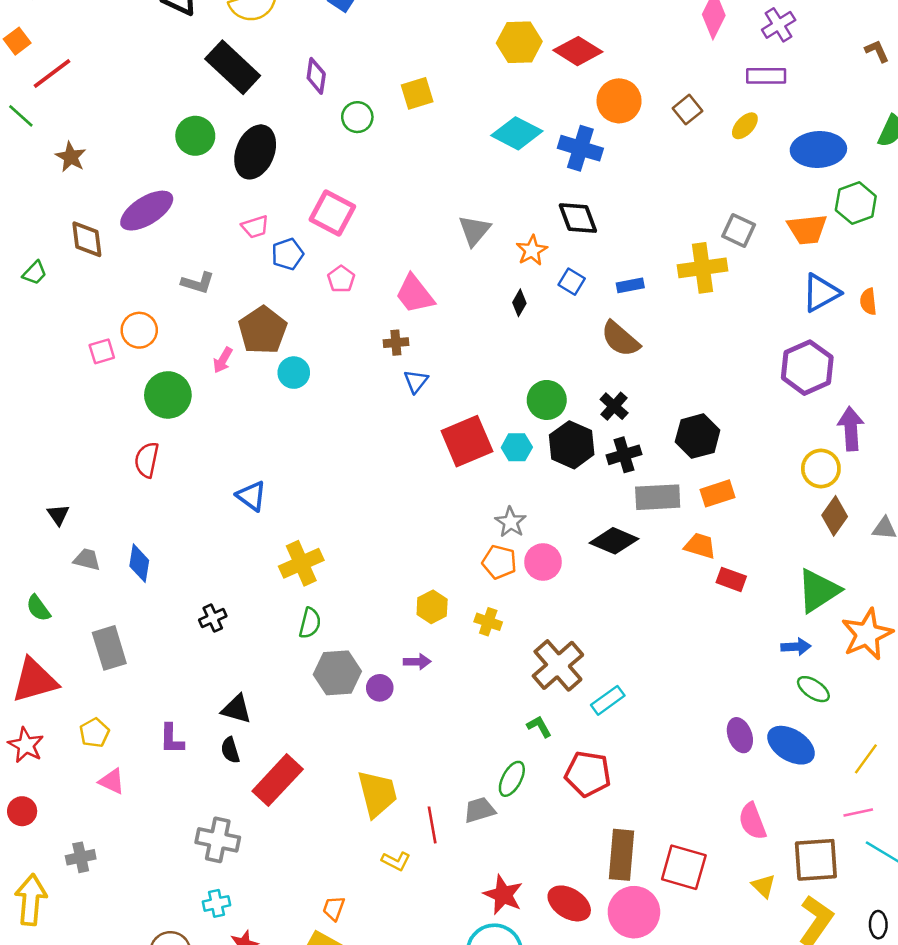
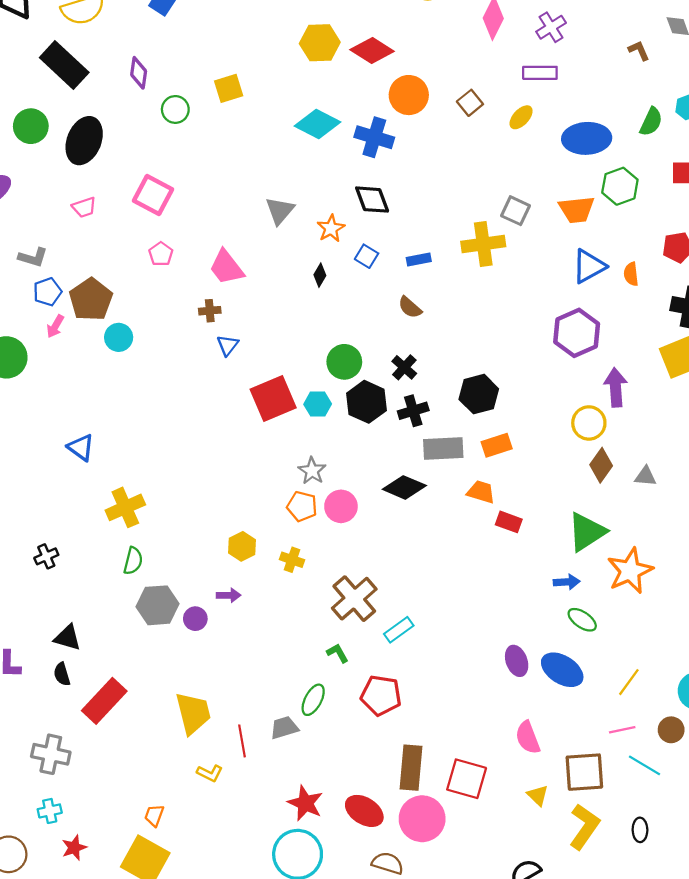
blue pentagon: (288, 254) -> (47, 292), moved
brown semicircle: (620, 339) -> (410, 307), size x0.7

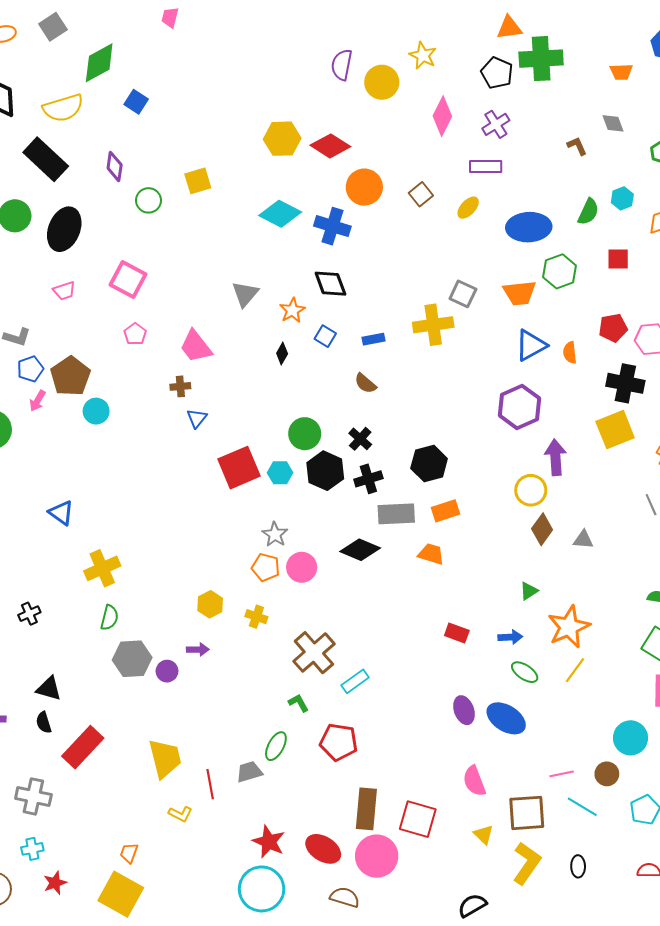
red rectangle: (509, 522) -> (457, 633), moved
green triangle: (587, 532) -> (529, 591), size x0.5
yellow line: (629, 682) -> (575, 670), moved

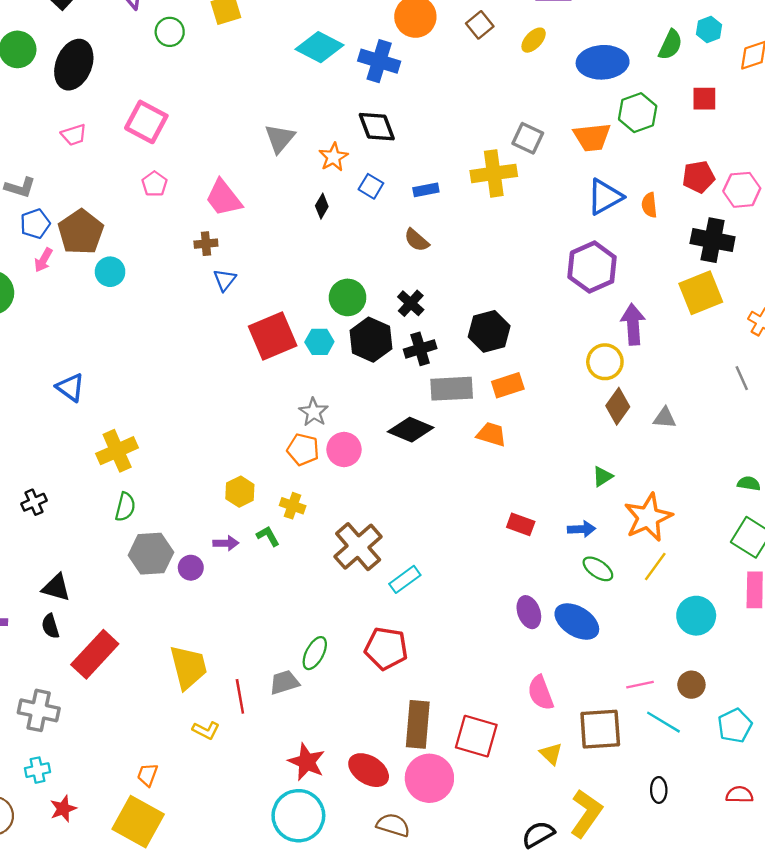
green L-shape: (299, 703) -> (268, 536), moved
cyan circle: (630, 738) -> (696, 616), moved
yellow L-shape: (527, 863) -> (586, 813), moved

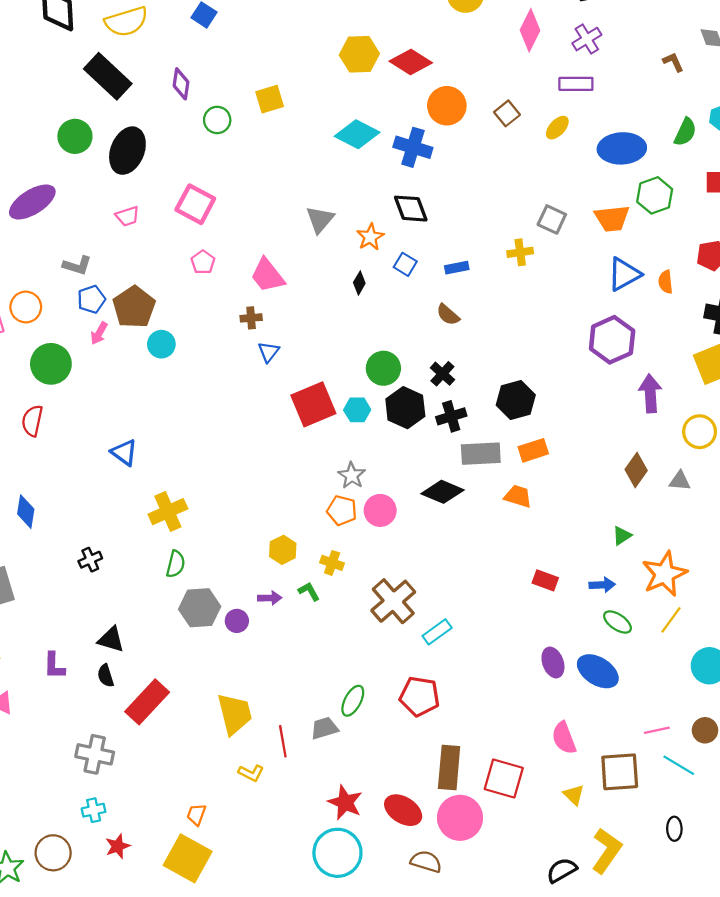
yellow cross: (494, 173) -> (520, 252), size x0.6
yellow circle: (605, 362) -> (700, 432), moved

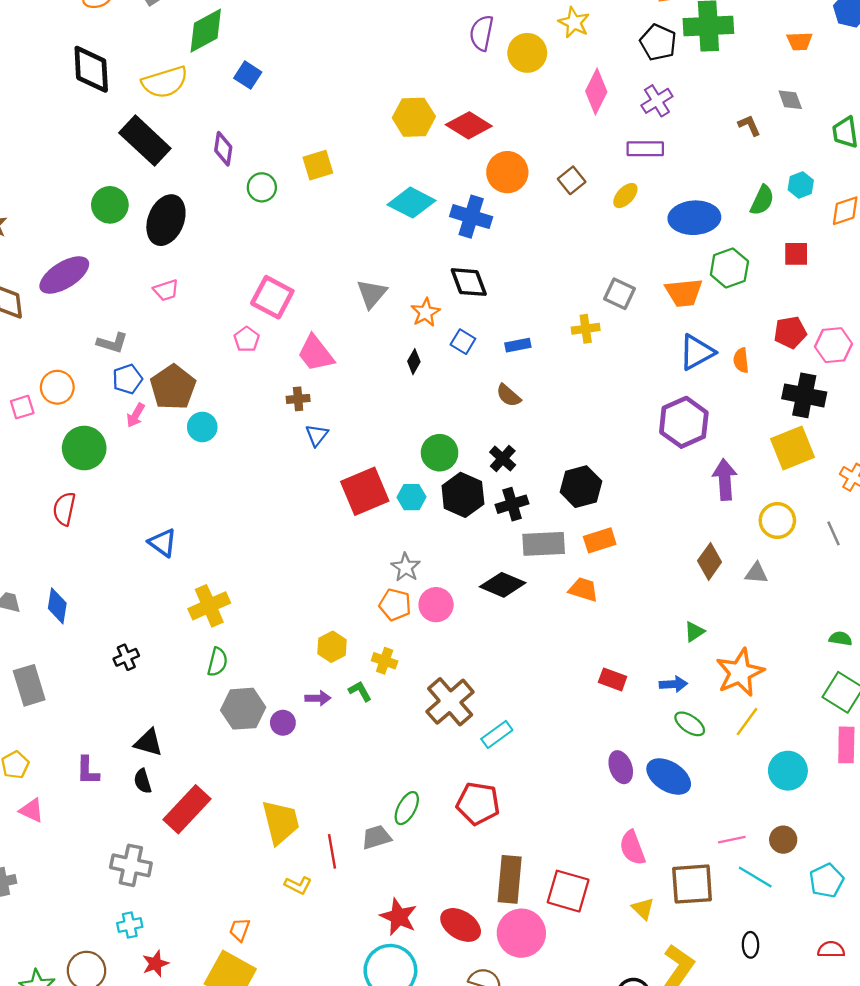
pink square: (195, 204) -> (272, 297), moved

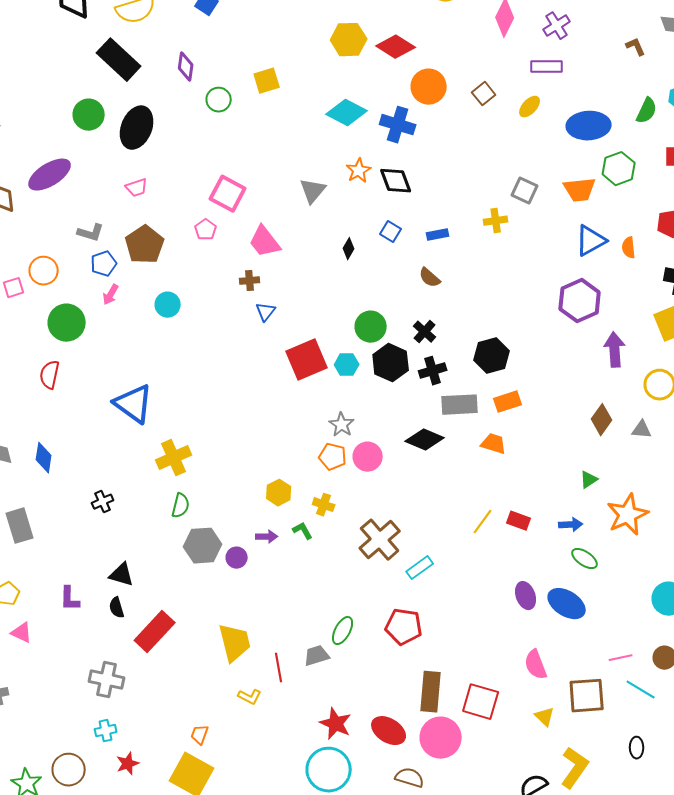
orange star: (425, 312) -> (359, 171), moved
brown pentagon: (173, 387) -> (145, 245), moved
blue triangle: (162, 543) -> (134, 404), size x1.6
yellow line: (747, 722) -> (483, 522), moved

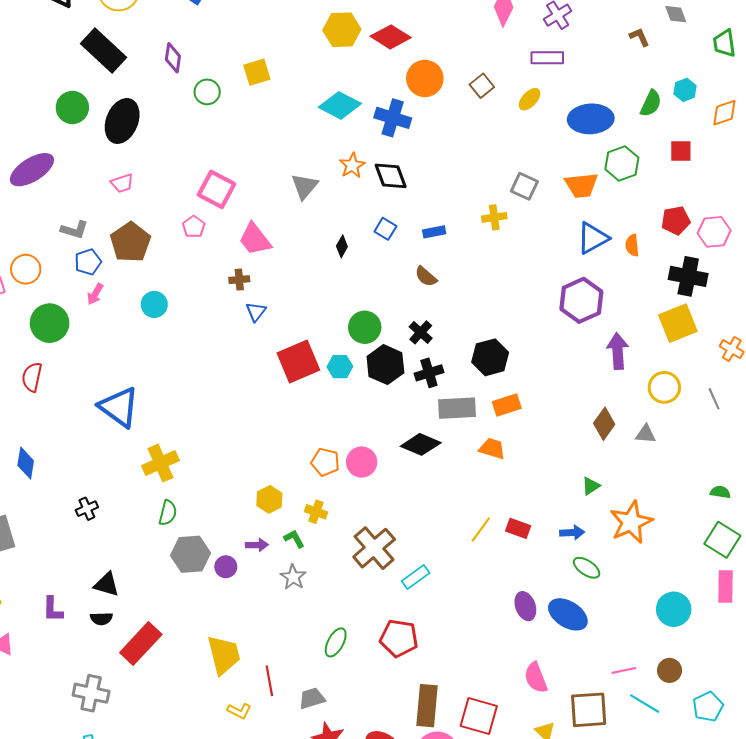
gray star: (342, 425) -> (293, 577), moved
black semicircle: (117, 608) -> (101, 619), turned -75
gray trapezoid: (317, 656) -> (312, 698), moved

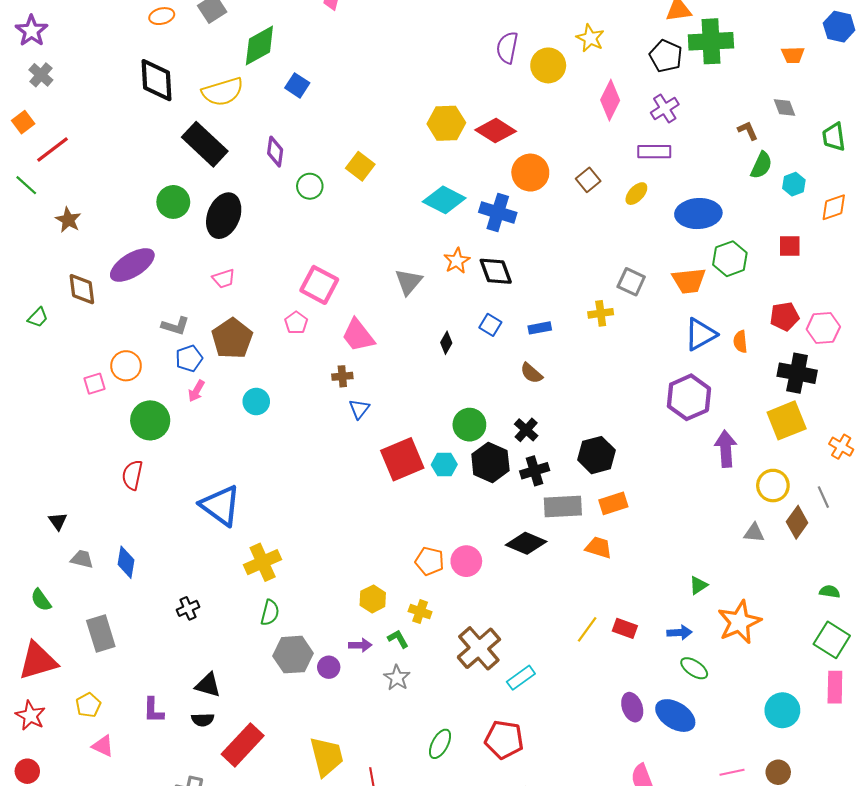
yellow square: (257, 72) -> (360, 166), turned -36
green semicircle: (651, 103) -> (761, 165), moved
brown diamond: (604, 424) -> (797, 522), moved

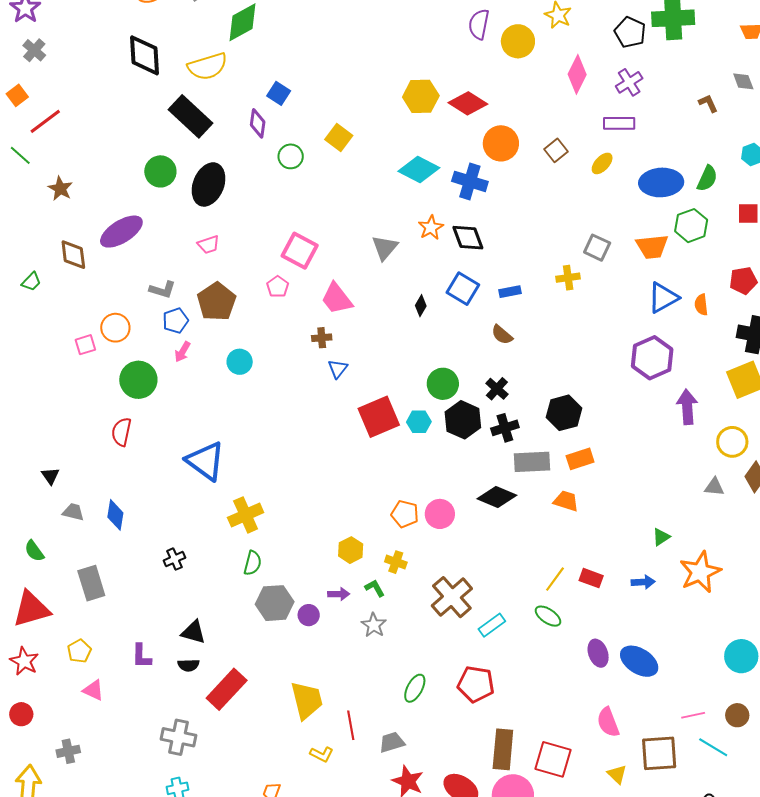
blue square: (297, 85) -> (279, 93), moved
green semicircle: (761, 165) -> (707, 178), moved
blue square: (490, 325) -> (463, 289), size x1.5
green ellipse: (694, 668) -> (548, 616), moved

